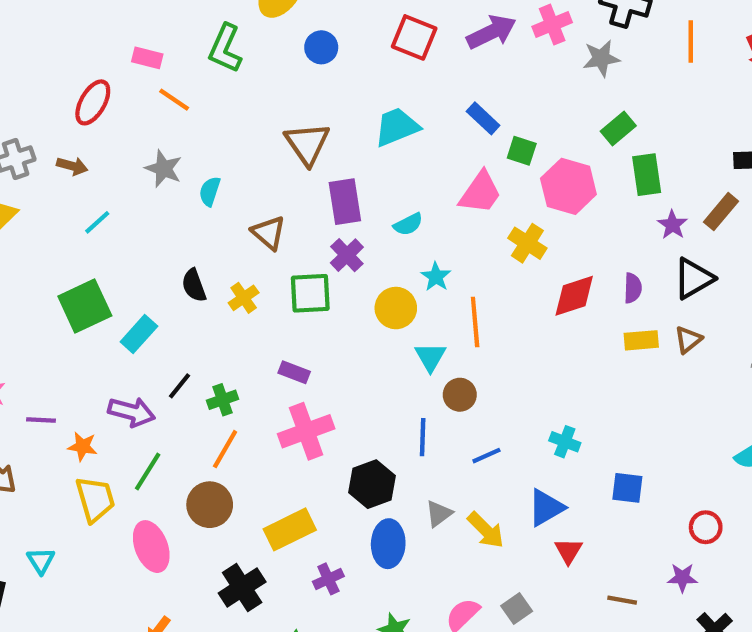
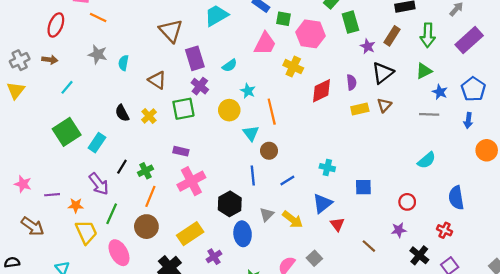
purple arrow: (132, 412) -> (99, 184), turned 45
brown line: (622, 600) -> (369, 246), turned 40

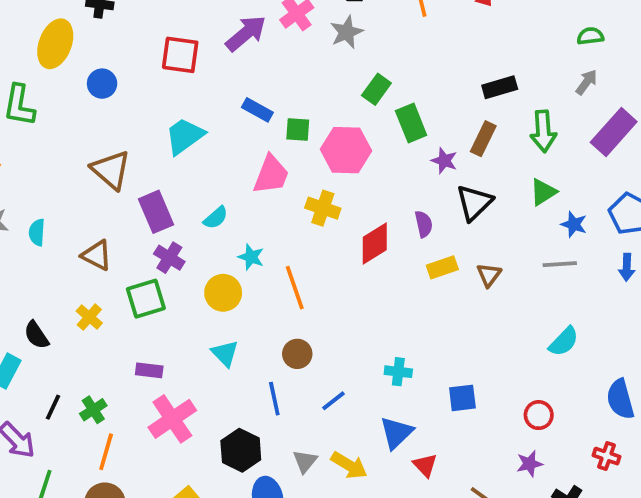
brown triangle: (384, 105) -> (489, 275), moved
black semicircle: (122, 113) -> (36, 335), moved
cyan triangle: (251, 133) -> (225, 353), moved

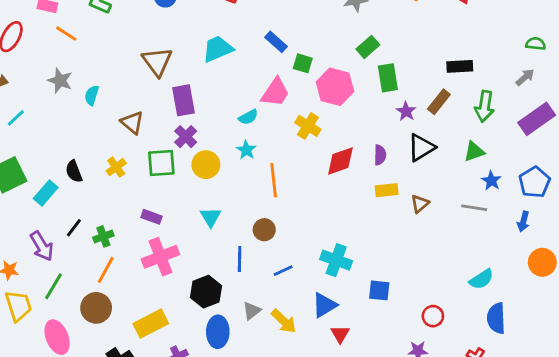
cyan semicircle: (216, 218) -> (248, 117), moved
yellow circle: (223, 293) -> (206, 165), moved
cyan semicircle: (564, 342) -> (481, 279), moved
cyan cross: (398, 372) -> (336, 260), size x1.5

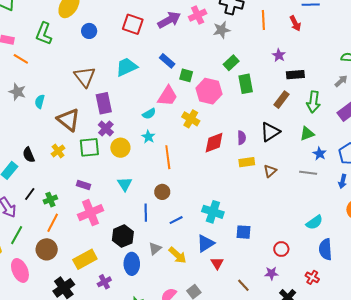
purple star: (406, 111) -> (279, 55), moved
brown triangle: (132, 123) -> (68, 120), size x1.4

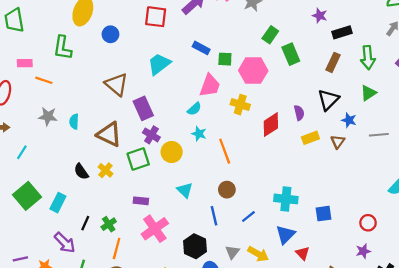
blue star: (320, 154) -> (349, 120), moved
black semicircle: (29, 155) -> (81, 172), moved

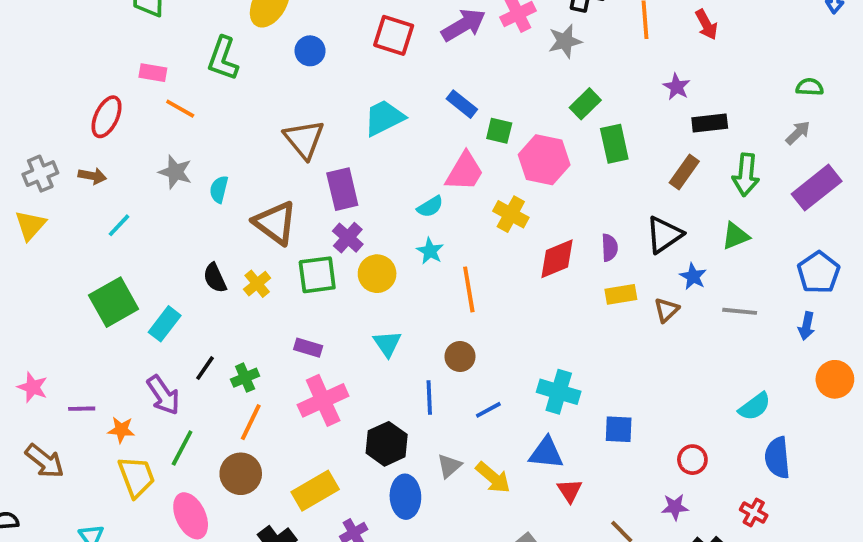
blue triangle: (285, 235) -> (546, 453), turned 40

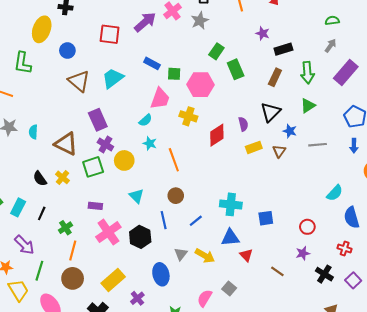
brown triangle: (304, 139) -> (79, 81), moved
black line: (205, 368) -> (42, 213), moved
black hexagon: (387, 444) -> (140, 237), moved

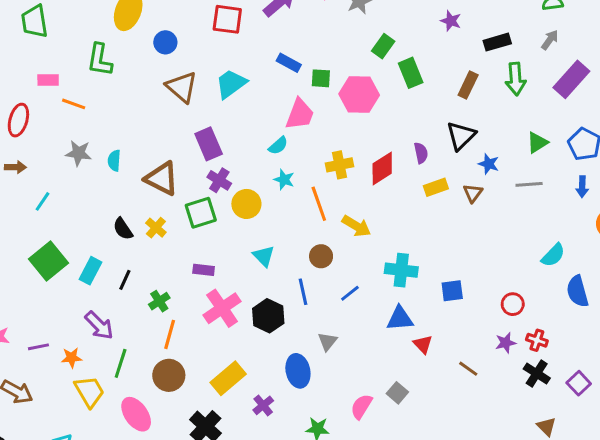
black rectangle: (283, 49) -> (497, 42), moved
green triangle: (308, 106) -> (537, 143), moved
yellow cross: (188, 116) -> (339, 165), moved, turned -30
red cross: (345, 248) -> (537, 340), moved
yellow arrow: (205, 256) -> (356, 226), moved

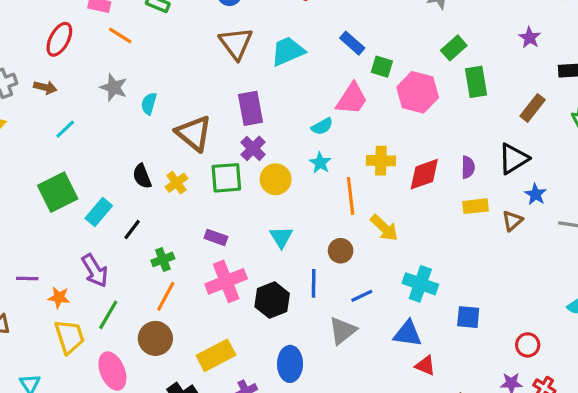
gray triangle: (327, 341) -> (343, 331), moved, size x1.4
red triangle: (423, 344) -> (425, 366), turned -36

